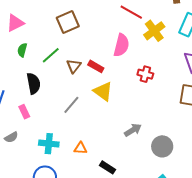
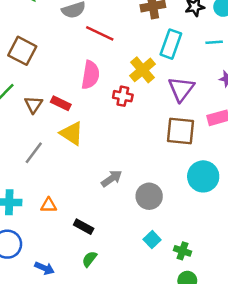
brown square: (68, 22) -> (22, 51), turned -35
yellow cross: (154, 31) -> (143, 70), moved
red cross: (145, 74) -> (123, 96), moved

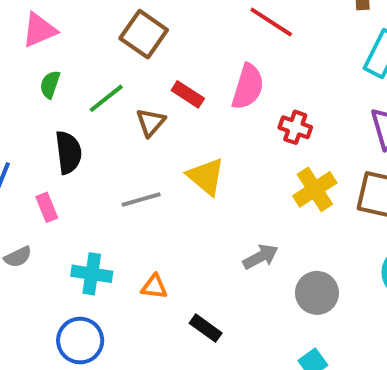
yellow cross: (143, 70) -> (315, 189), moved
red rectangle: (61, 103) -> (188, 94), moved
gray line: (34, 153) -> (141, 199), turned 30

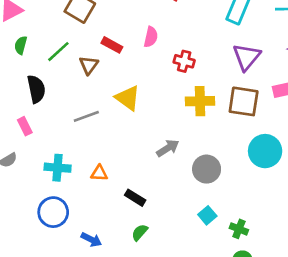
pink semicircle: (248, 87) -> (151, 37), size x0.7
yellow cross: (315, 189) -> (200, 101), turned 36

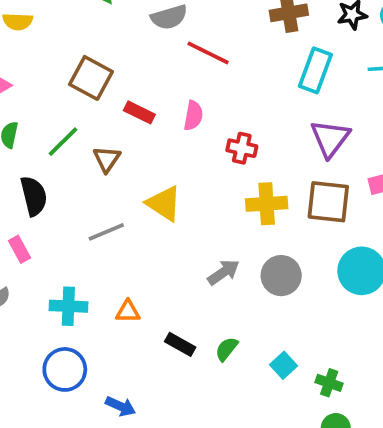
red rectangle: (112, 45) -> (139, 112), moved
gray circle: (207, 169) -> (281, 276), moved
green semicircle: (140, 232) -> (226, 349), moved

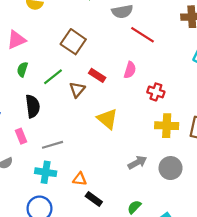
red rectangle: (139, 112) -> (97, 75), moved
gray line: (106, 232) -> (52, 145), moved
black rectangle: (180, 344) -> (94, 199), moved

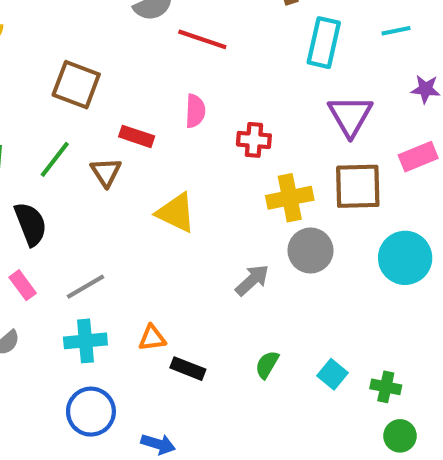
gray circle: (171, 168) -> (310, 251), moved

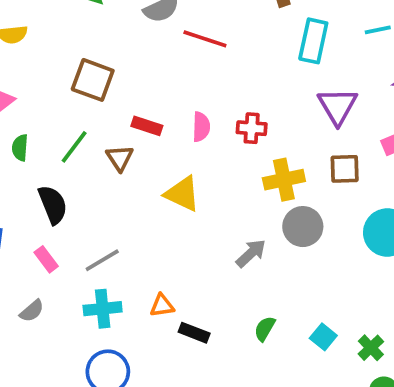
pink semicircle: (195, 111) -> (201, 127), moved
brown square: (358, 186) -> (345, 169), size x0.7
green cross: (386, 387) -> (371, 348), turned 35

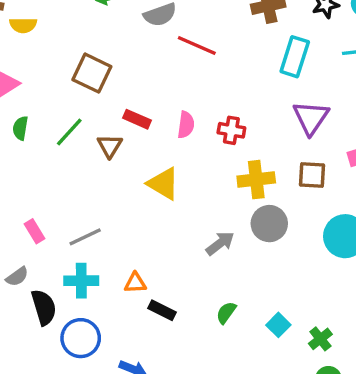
black semicircle: (53, 205) -> (44, 307), moved

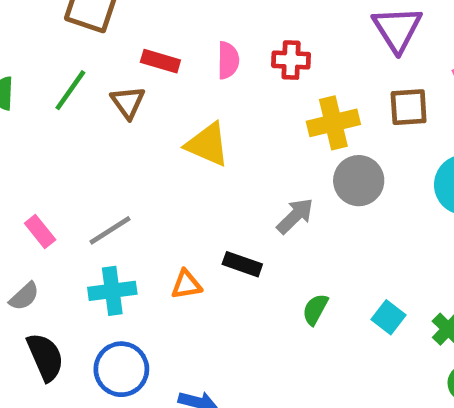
black semicircle: (44, 307) -> (45, 357), moved
black rectangle: (162, 310) -> (242, 264), moved

